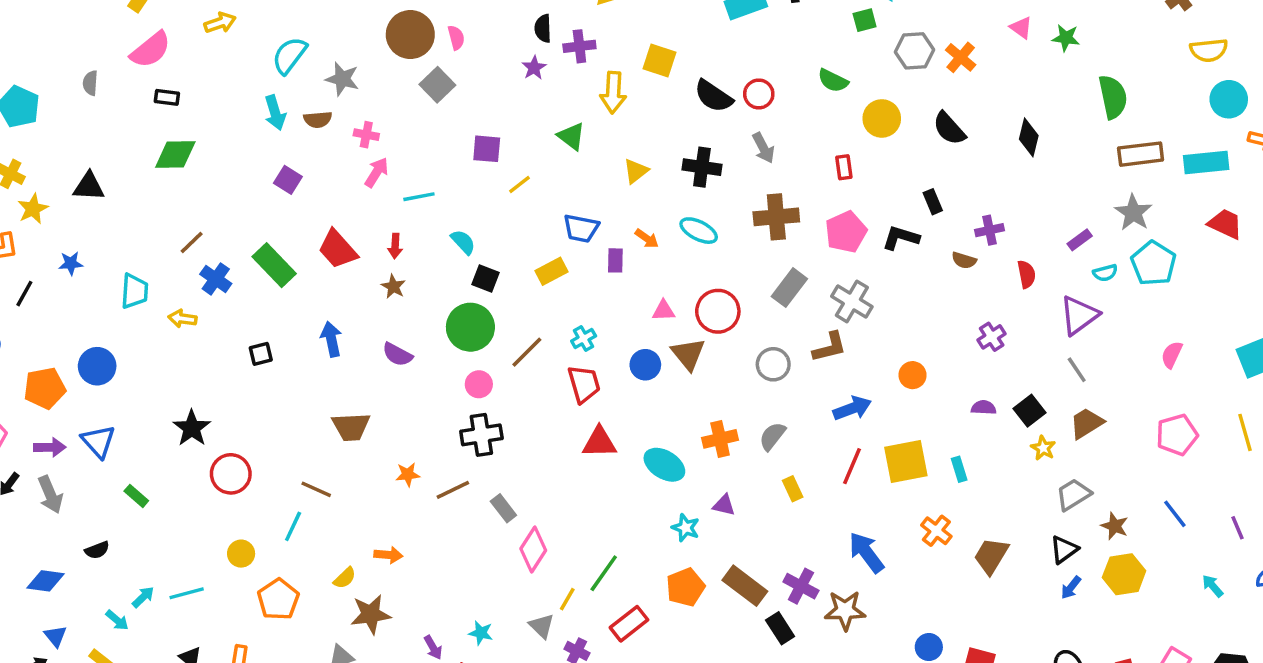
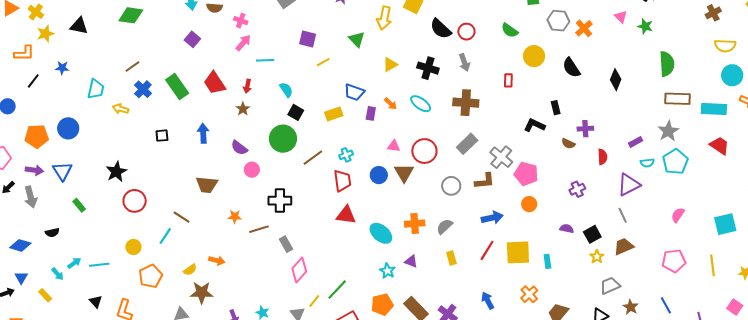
pink pentagon: (846, 232) -> (526, 174), moved, turned 30
pink circle: (479, 384) -> (252, 170), moved
blue arrow: (866, 553) -> (488, 301), size x0.7

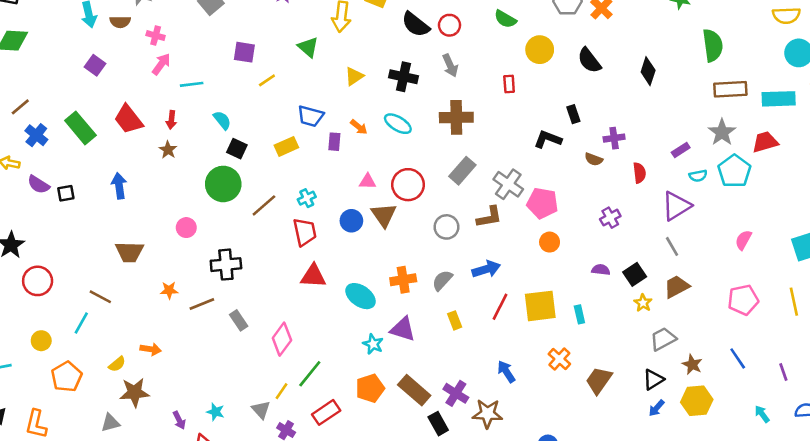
red trapezoid: (719, 146) -> (765, 142), moved, turned -45
purple semicircle: (239, 148) -> (38, 185), moved
blue arrow: (492, 218) -> (486, 269), moved
purple triangle: (411, 261) -> (403, 329), size x1.5
pink diamond: (299, 270) -> (282, 339), moved

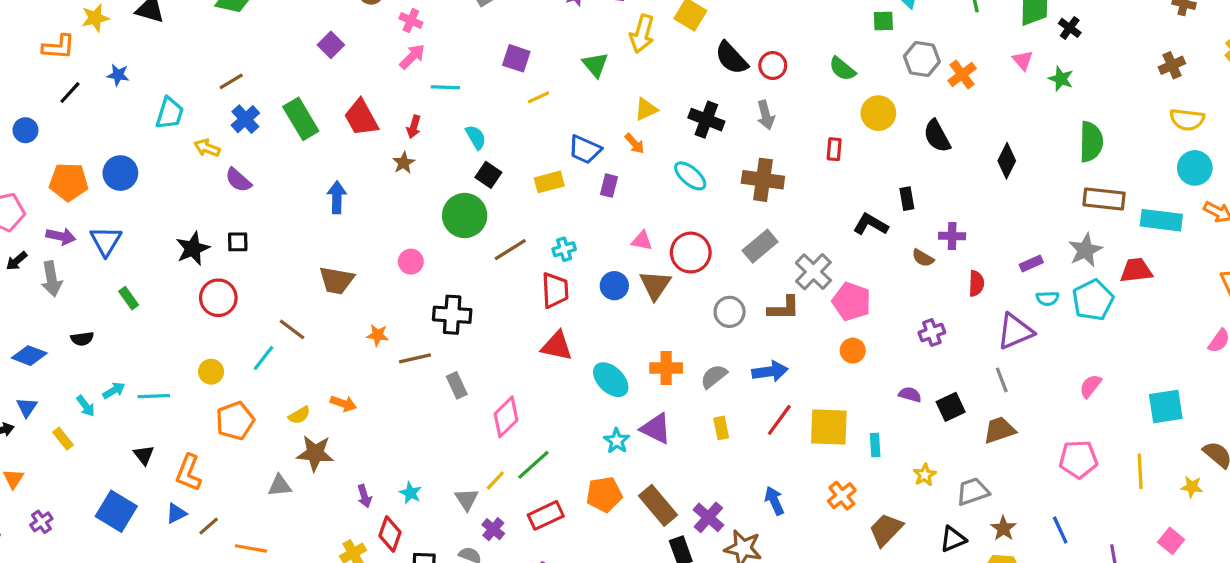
orange arrow: (359, 127) -> (635, 144), moved
black square: (66, 193) -> (238, 242), moved
yellow star: (643, 303) -> (925, 475), moved

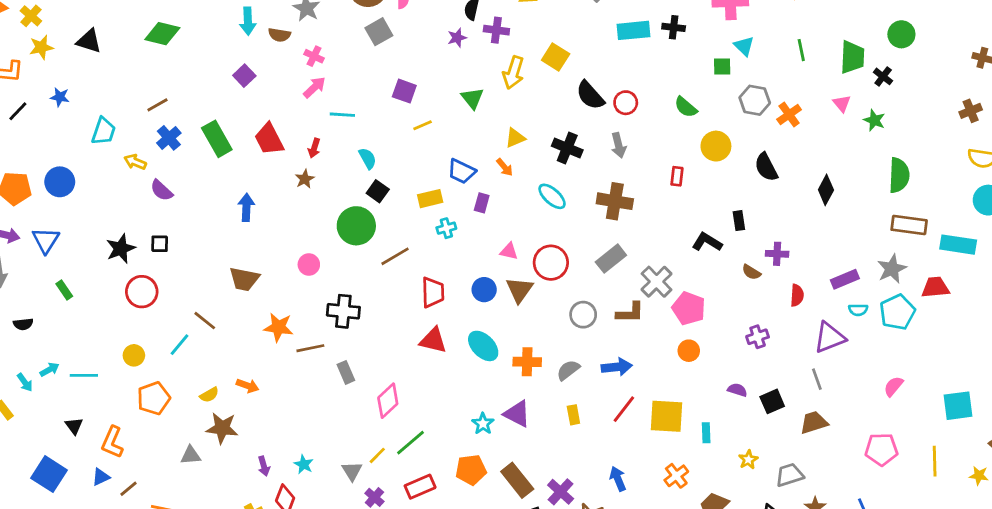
cyan cross: (564, 249) -> (446, 228), moved
purple rectangle: (1031, 264) -> (845, 279), size x1.4
orange star: (378, 335) -> (279, 327), size x1.5
cyan ellipse: (611, 380) -> (483, 346), moved

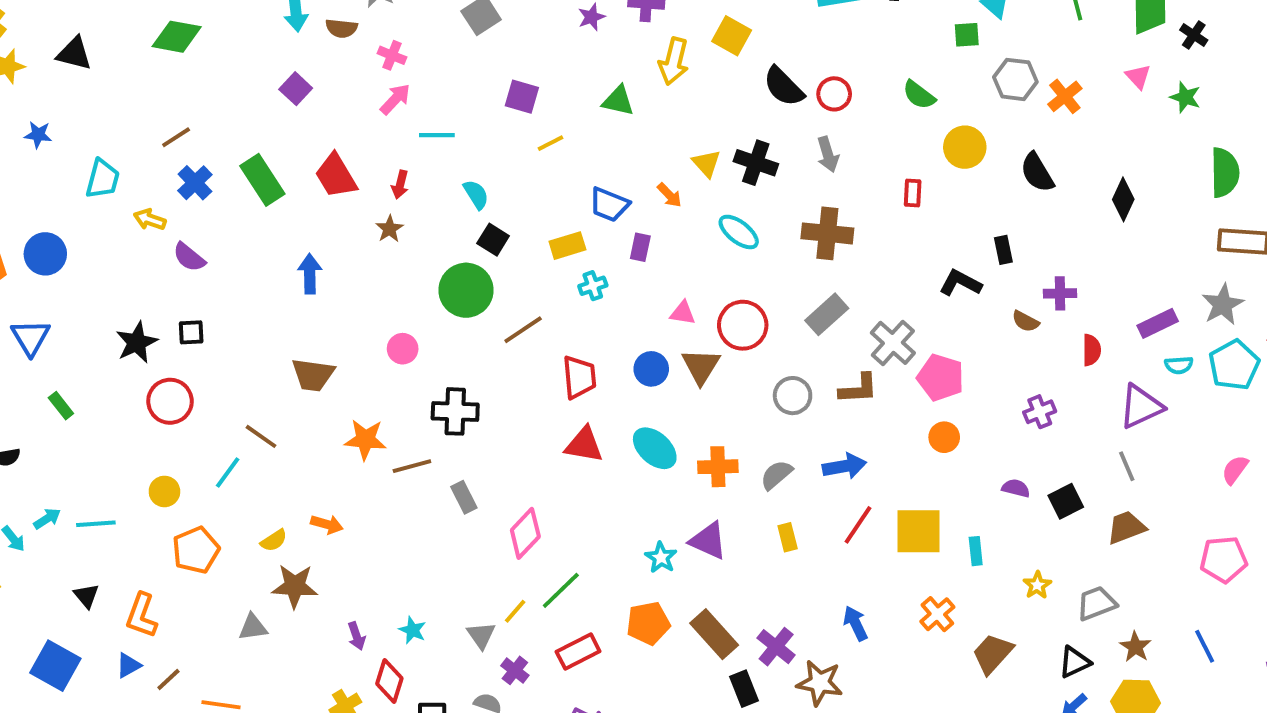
green triangle: (472, 98) -> (618, 101), turned -35
yellow triangle: (515, 138) -> (706, 163), moved, turned -45

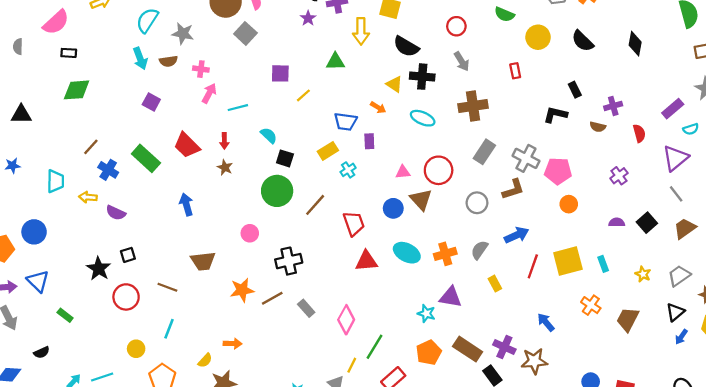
black semicircle: (784, 87) -> (406, 46), moved
brown line: (261, 436) -> (167, 287), moved

